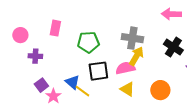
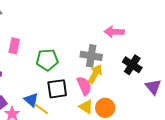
pink arrow: (171, 14) -> (114, 32), moved
pink semicircle: (125, 68) -> (84, 86), turned 78
orange circle: (160, 90) -> (105, 108), moved

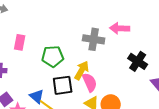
gray cross: (91, 56) -> (94, 39), moved
yellow arrow: (95, 74) -> (82, 70), moved

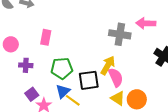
green pentagon: (53, 56) -> (62, 68), moved
blue triangle: (37, 96) -> (63, 91), turned 35

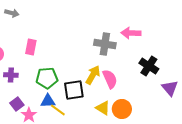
pink semicircle: (116, 77) -> (110, 79), moved
blue triangle: (63, 91) -> (48, 101), turned 42

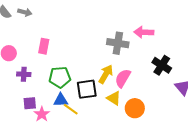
pink semicircle: (110, 79) -> (123, 78), turned -126
purple square: (17, 104) -> (30, 103), turned 32
yellow triangle: (103, 108) -> (114, 98), moved

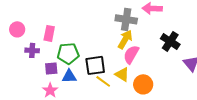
pink rectangle: (44, 46) -> (49, 33), moved
yellow arrow: (106, 74) -> (125, 39), moved
purple square: (30, 103) -> (51, 68), moved
yellow line: (71, 109) -> (103, 81), moved

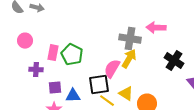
pink circle: (17, 29) -> (25, 41), moved
green pentagon: (68, 53) -> (72, 55), moved, turned 30
pink semicircle: (131, 54) -> (112, 69), moved

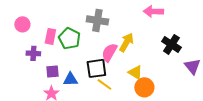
gray cross: (130, 39) -> (97, 20), moved
yellow triangle: (126, 94) -> (135, 72), moved

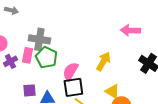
gray cross: (97, 20) -> (39, 39), moved
pink semicircle: (109, 52) -> (70, 71), moved
purple cross: (33, 53) -> (10, 61), moved, turned -32

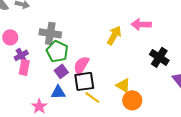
pink rectangle: (27, 55) -> (24, 67), moved
yellow arrow: (103, 61) -> (114, 35), moved
purple square: (29, 90) -> (61, 71), moved, turned -32

